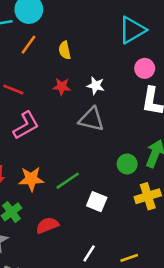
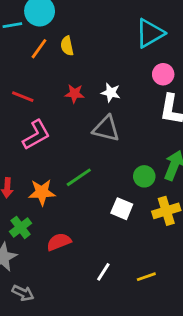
yellow semicircle: (65, 50) -> (67, 46), moved
green line: (68, 181) -> (79, 177), moved
white square: (97, 202) -> (122, 209), moved

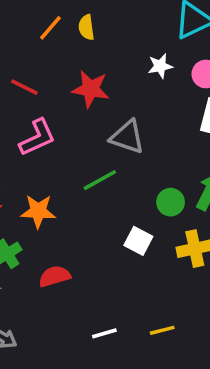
white star: (111, 93) -> (160, 66), moved, turned -30
red star: (74, 94) -> (91, 89), size x1.5
green line: (79, 177) -> (100, 180), moved
white line: (103, 272) -> (104, 333), moved, turned 36

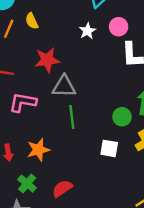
pink L-shape: (37, 137) -> (23, 102), turned -128
gray triangle: (127, 137) -> (64, 86), moved
green line: (100, 180) -> (72, 117), turned -50

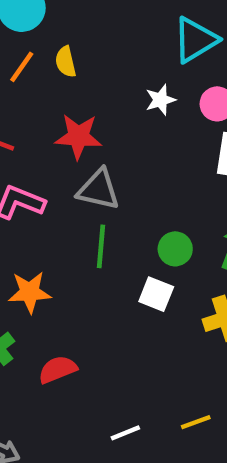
green circle: (122, 117) -> (175, 249), moved
white square: (109, 148) -> (156, 294), moved

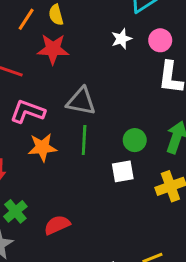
red star: (78, 136) -> (53, 49), moved
orange star: (30, 292) -> (42, 147), moved
white square: (156, 294) -> (123, 171), turned -30

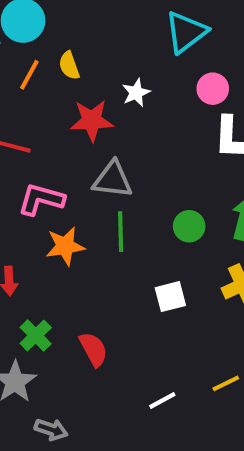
white star: (121, 39) -> (136, 93), moved
red star: (53, 49) -> (92, 120), moved
white square: (123, 171) -> (170, 297), moved
red semicircle: (57, 225) -> (93, 349), turned 90

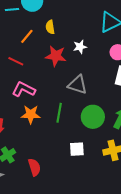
orange line: (29, 75) -> (27, 36), moved
gray triangle: (113, 180) -> (78, 85), moved
green circle: (189, 226) -> (93, 117), size x1.5

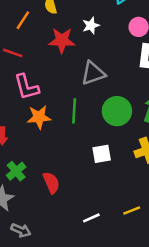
gray triangle: (78, 85) -> (93, 73), turned -30
pink L-shape: (24, 89) -> (26, 87), turned -125

